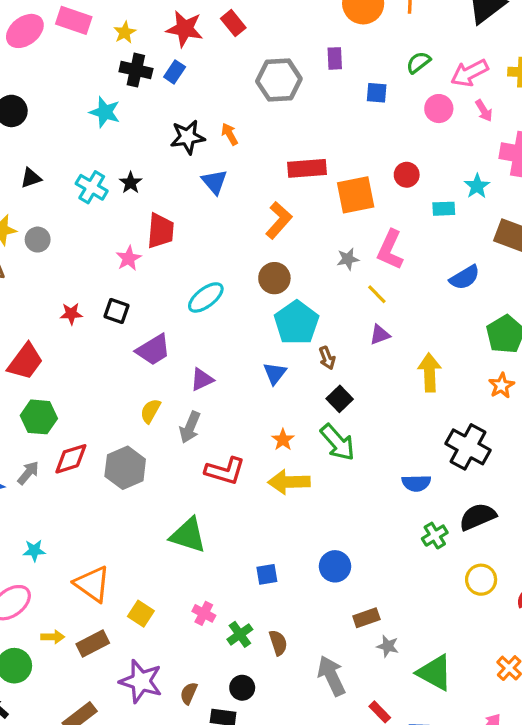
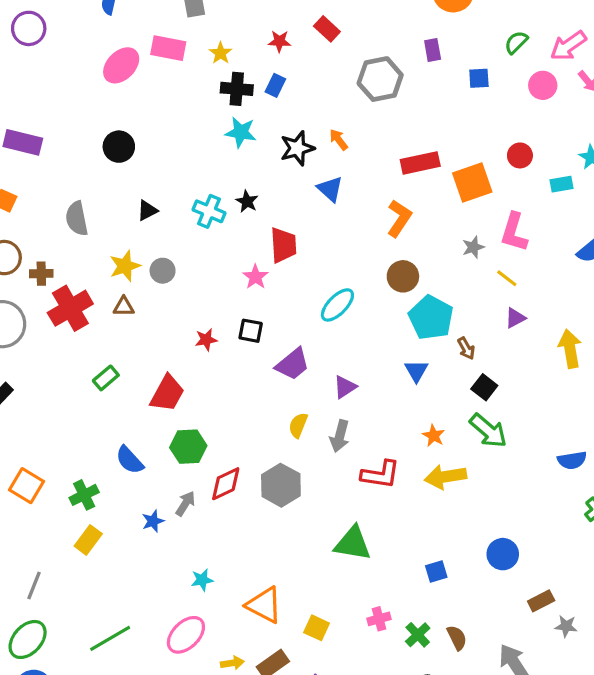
red star: (185, 29) -> (279, 41), size x0.6
cyan star: (105, 112) -> (241, 132), moved
pink cross: (204, 613) -> (379, 619), turned -35

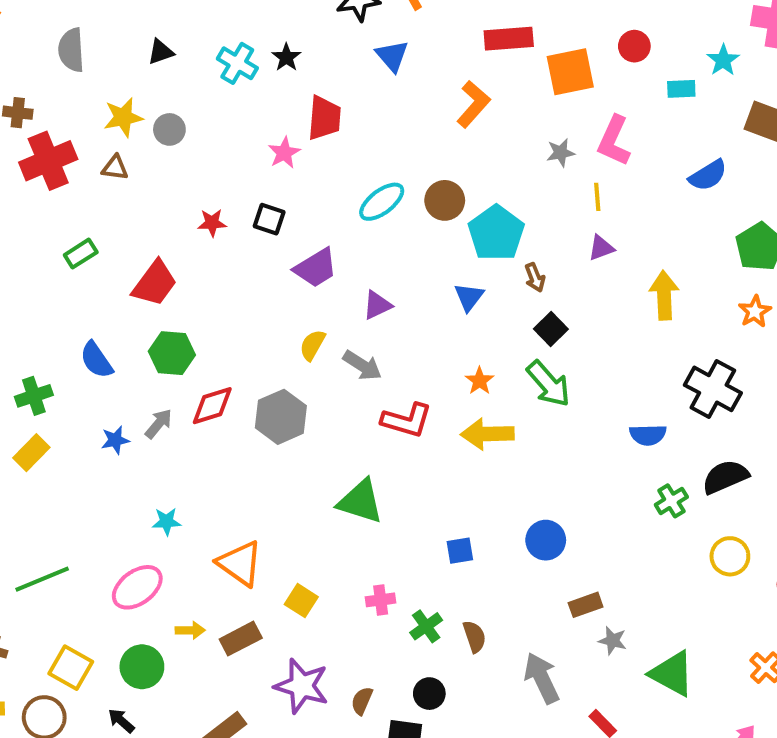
brown circle: (403, 276) -> (445, 200), moved
yellow line: (507, 278) -> (597, 197), turned 40
gray arrow: (340, 436) -> (362, 365), turned -80

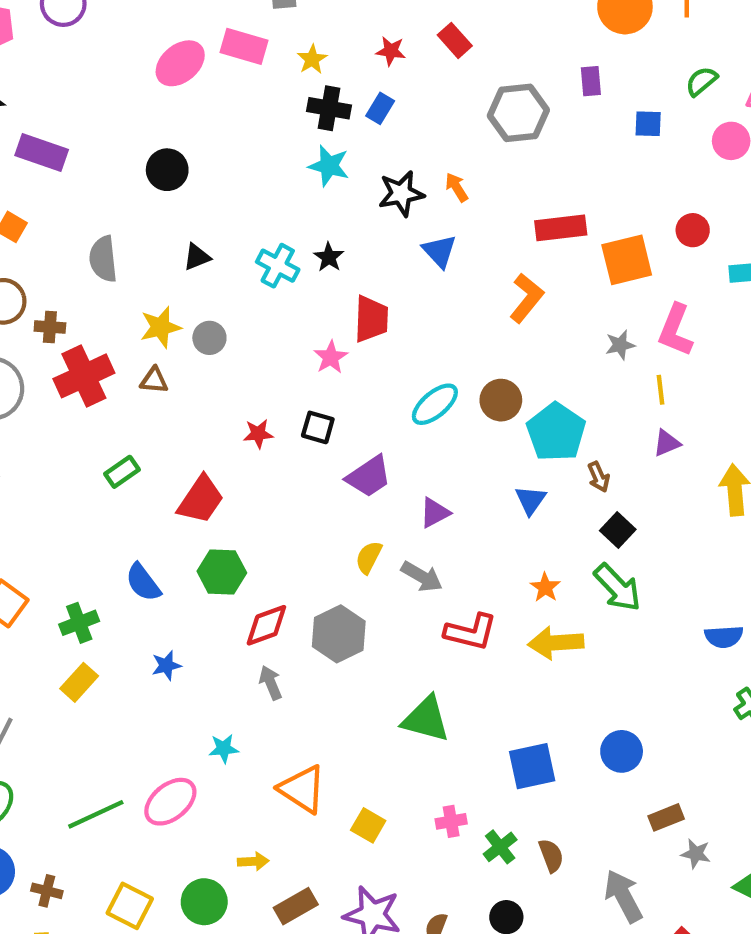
gray arrow: (159, 424) -> (271, 683), moved, turned -60
blue square: (460, 551) -> (532, 766), size x1.6
pink ellipse: (137, 587) -> (170, 802), moved
brown rectangle: (241, 639) -> (296, 906), moved

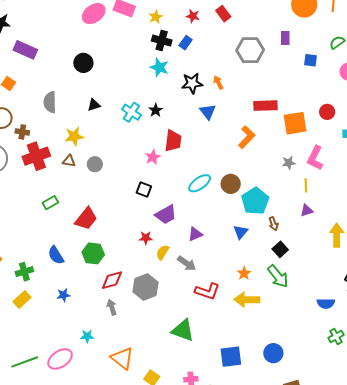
gray circle: (209, 338) -> (95, 164), moved
red star: (258, 434) -> (146, 238), moved

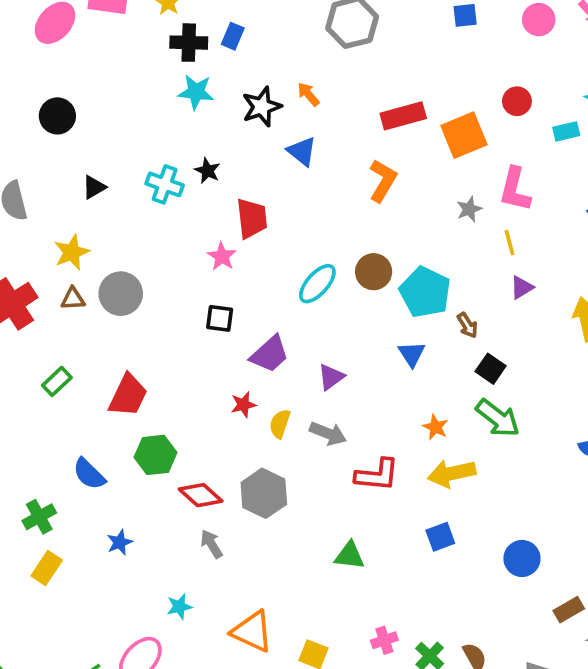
gray circle: (95, 164) -> (121, 294), size x1.5
red diamond: (112, 280) -> (201, 495), turned 70
green triangle: (183, 330) -> (350, 556), size x0.7
blue square: (231, 357) -> (440, 537), moved, size x0.7

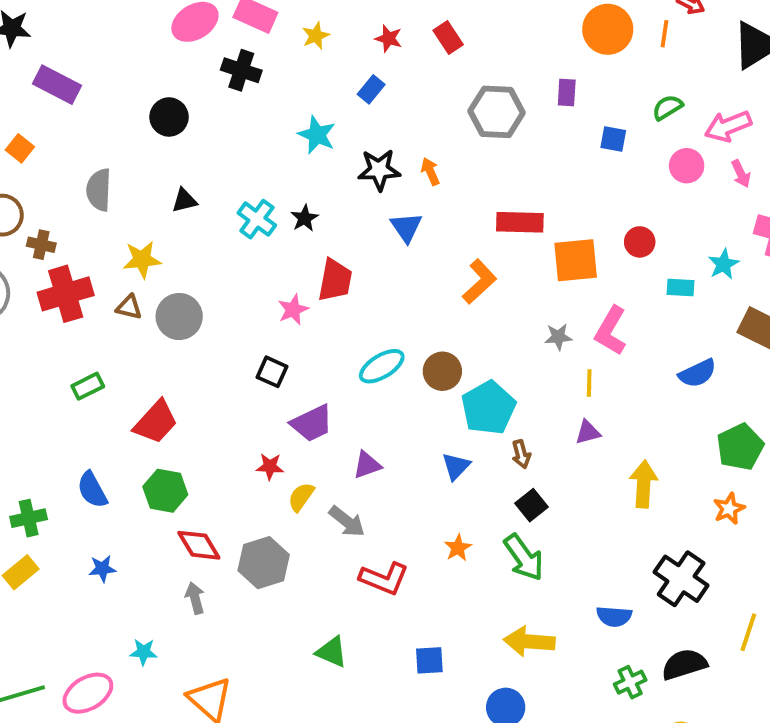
black cross: (189, 43) -> (241, 70), moved
yellow arrow: (452, 473) -> (529, 641), moved

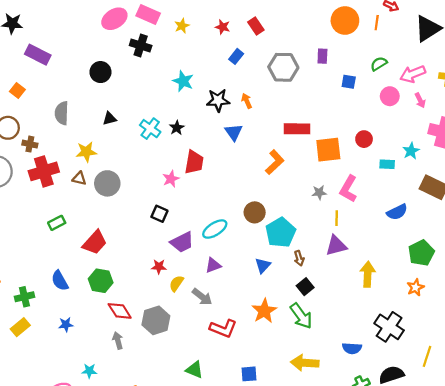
blue rectangle: (371, 89) -> (236, 56), moved
cyan ellipse: (382, 366) -> (215, 229), moved
purple triangle: (588, 432) -> (336, 246), size x1.5
orange star: (458, 548) -> (264, 311), size x1.6

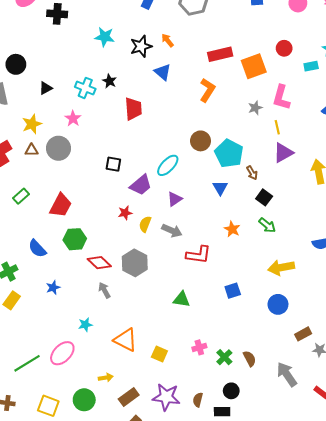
black circle: (100, 72) -> (16, 64), moved
pink star: (171, 179) -> (73, 118), moved
orange star: (264, 311) -> (232, 229), size x0.7
green arrow: (301, 316) -> (267, 225), size x0.7

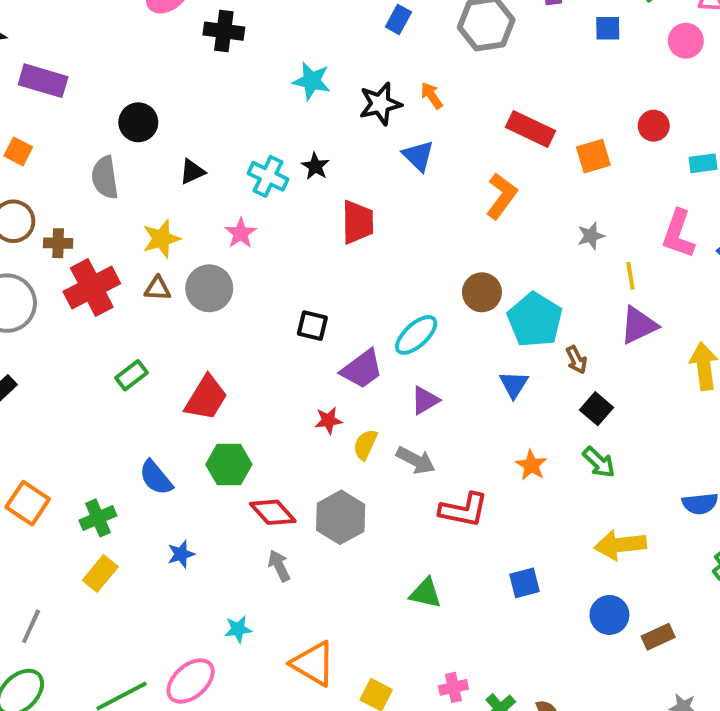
red rectangle: (220, 54) -> (531, 129), turned 35
orange square: (254, 66) -> (593, 156), size x0.7
pink L-shape: (281, 98) -> (678, 234), moved
brown rectangle: (303, 334) -> (658, 637), moved

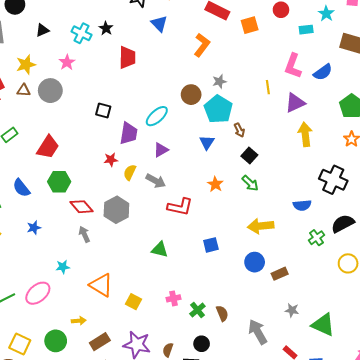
gray star: (591, 236) -> (219, 81), moved
purple triangle: (639, 325) -> (295, 103), moved
purple trapezoid: (362, 369) -> (129, 133), turned -45

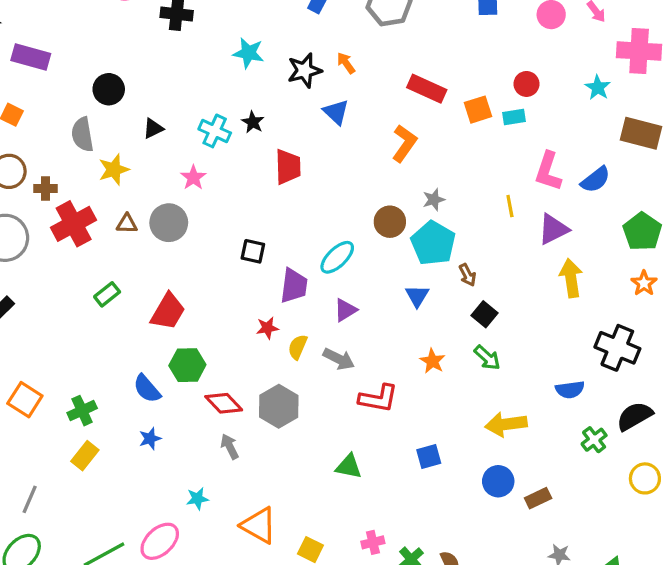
cyan rectangle: (306, 30) -> (514, 117), moved
yellow star: (26, 65) -> (114, 170), moved
blue semicircle: (21, 188) -> (147, 389), moved

